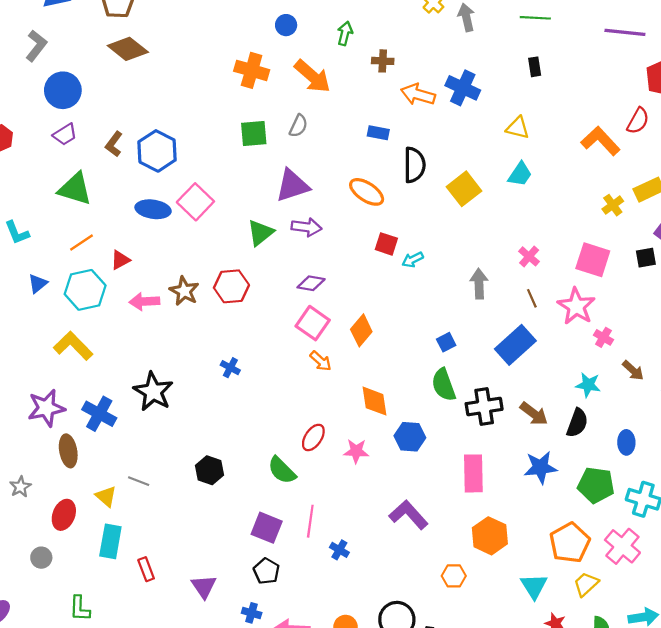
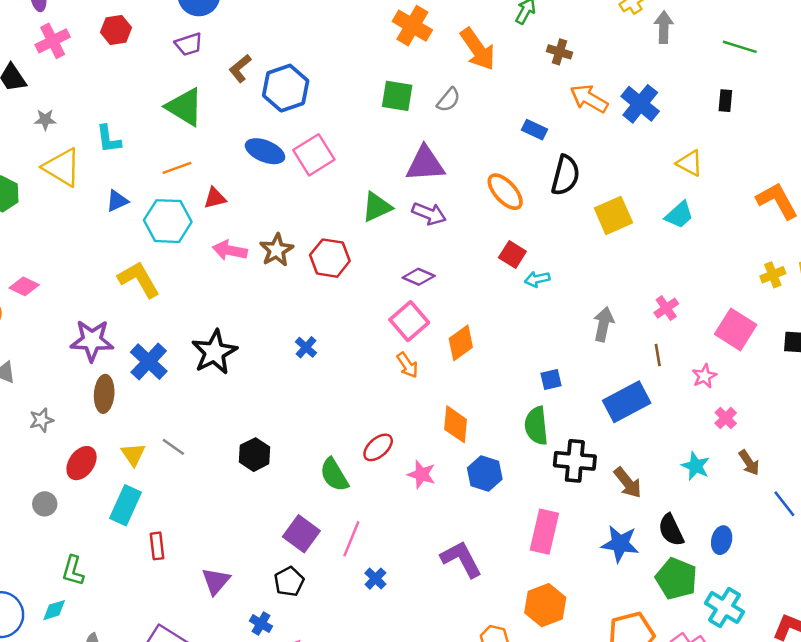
pink star: (576, 306) -> (704, 376), size x0.6
black semicircle: (577, 423) -> (671, 530), moved, turned 120

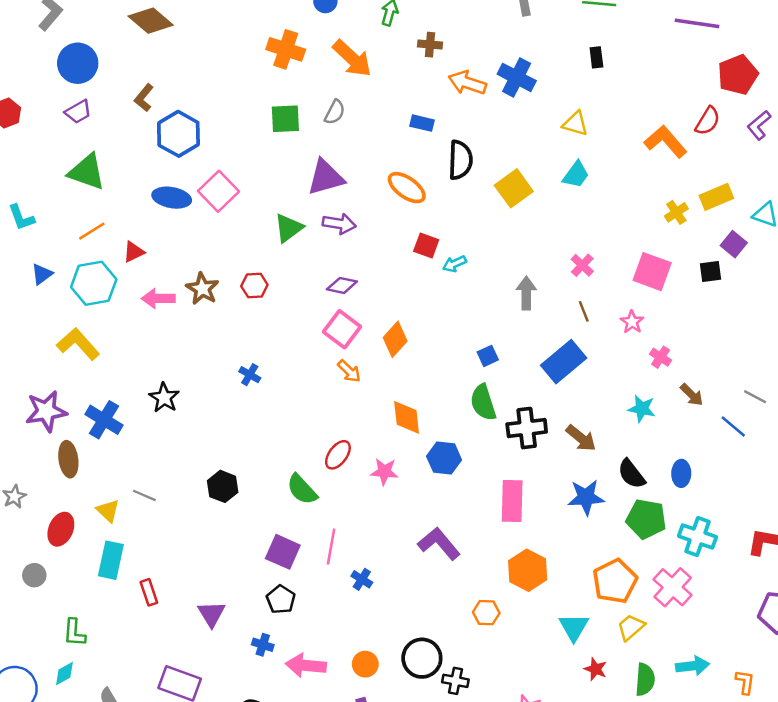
brown L-shape: (240, 68) -> (144, 98), moved
red hexagon: (330, 258) -> (254, 286), size x0.7
black star: (214, 352) -> (164, 398), size x0.7

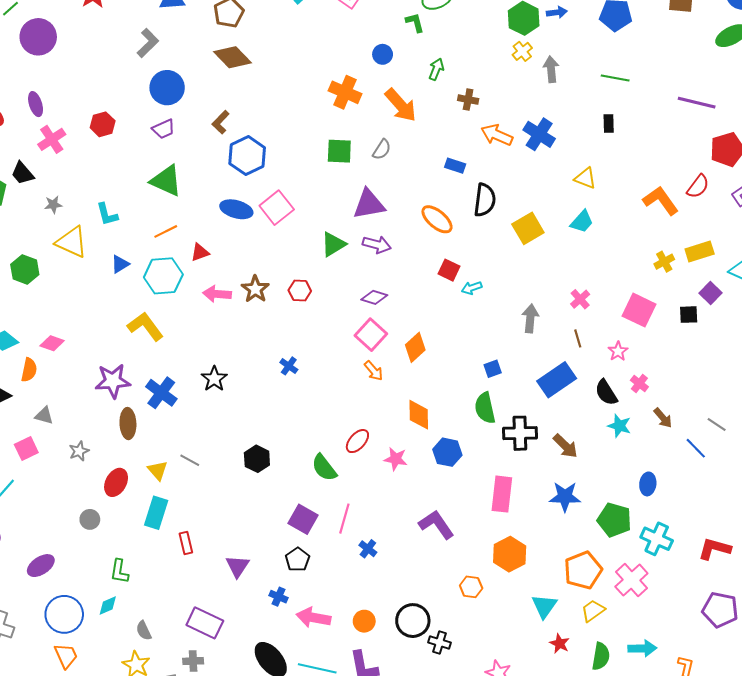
black semicircle: (631, 474) -> (606, 393), moved

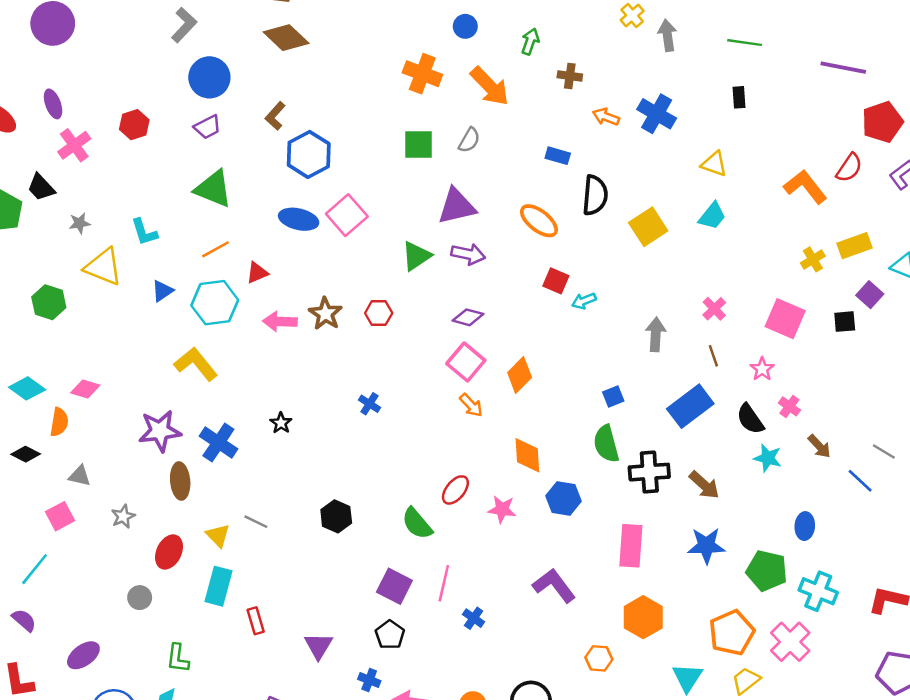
orange arrow: (497, 135) -> (606, 117), size x0.7
black star: (214, 379) -> (281, 423), size x0.7

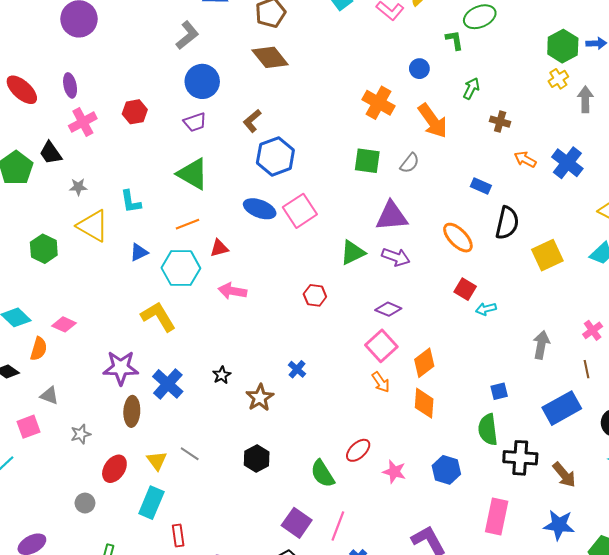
brown star: (325, 314) -> (260, 398), moved
orange diamond: (527, 455) -> (424, 403), moved

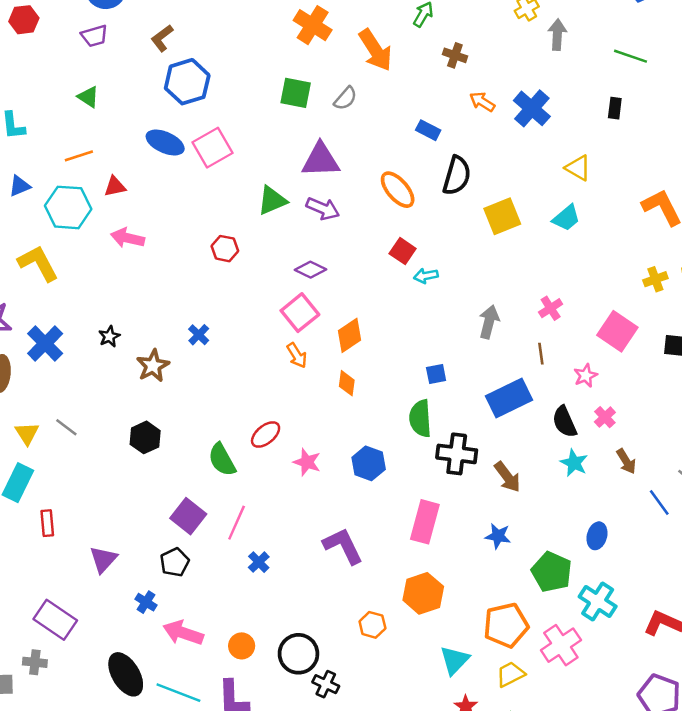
green triangle: (193, 174) -> (88, 97), size x0.6
orange diamond: (424, 403) -> (347, 383), size x0.7
blue star: (559, 525) -> (498, 536), size x0.7

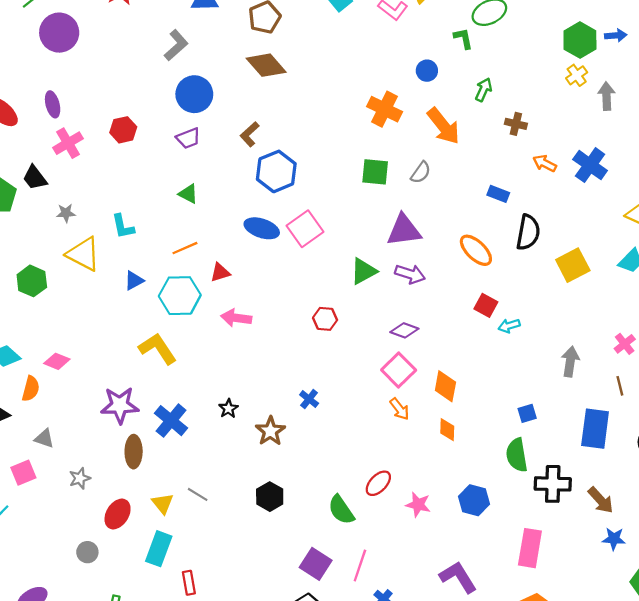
orange diamond: (349, 335) -> (445, 386), turned -40
blue rectangle: (509, 398) -> (595, 429), turned -51
blue star: (498, 536) -> (614, 539), moved

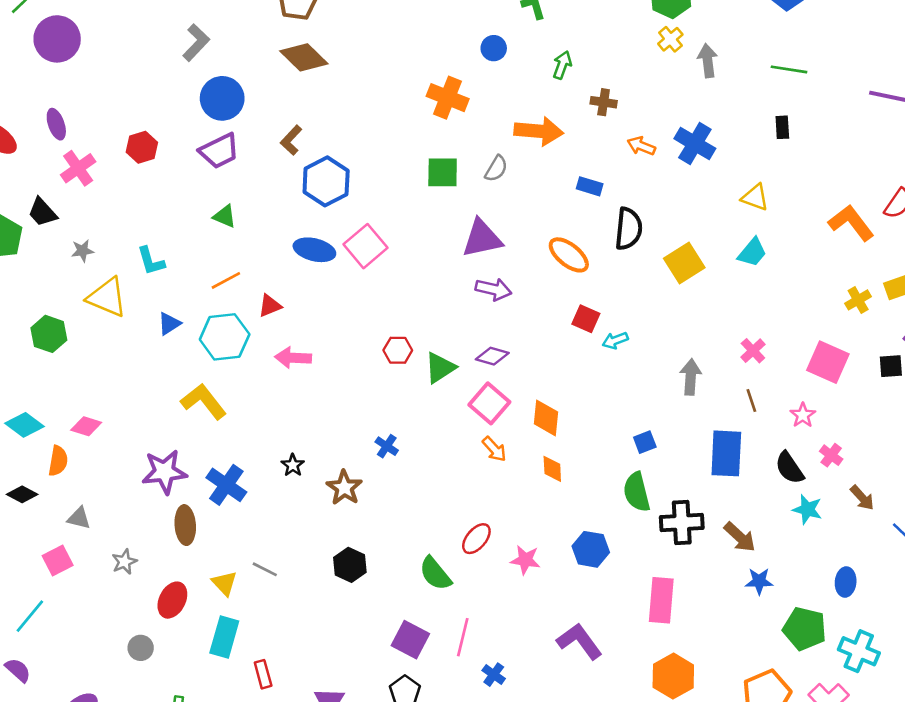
orange arrow: (444, 126) -> (539, 131), moved, turned -42
purple trapezoid: (188, 138) -> (219, 151), size x1.4
green triangle: (364, 271) -> (440, 368), moved

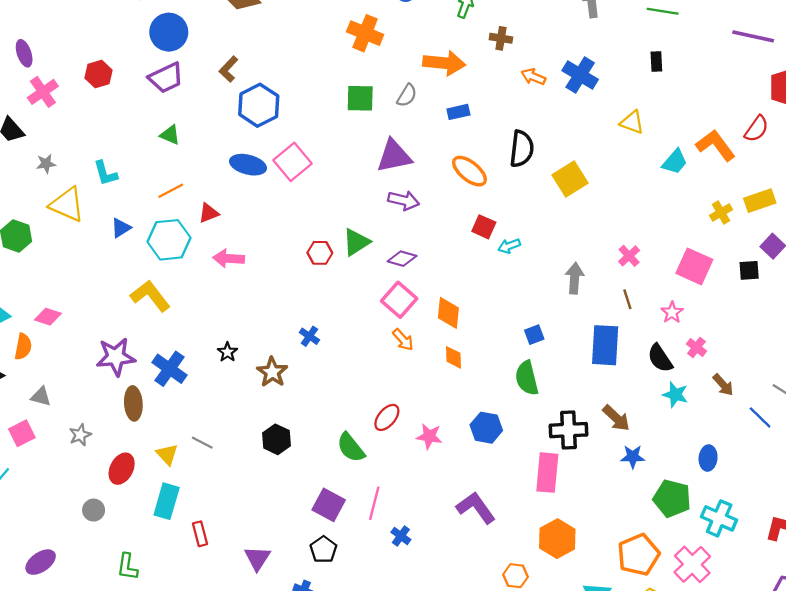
blue rectangle: (590, 186) -> (458, 112), moved, turned -30
cyan trapezoid: (752, 252) -> (675, 162), moved
green triangle: (440, 368) -> (356, 242), moved
black cross: (682, 523) -> (568, 430), moved

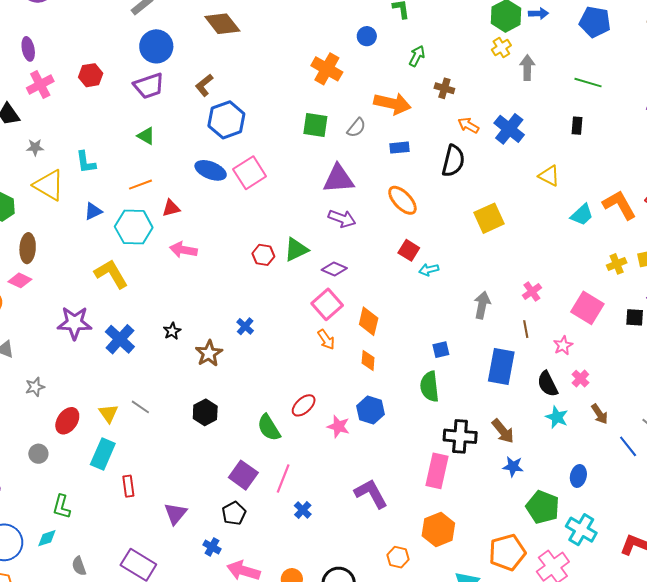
black semicircle: (522, 149) -> (453, 161), moved
brown ellipse: (133, 403) -> (28, 248), moved
blue hexagon: (486, 428) -> (370, 410), moved

